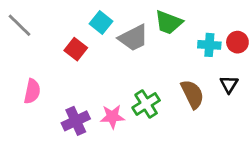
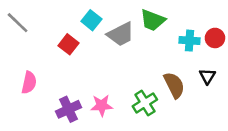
green cross: (146, 104) -> (145, 103), moved

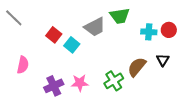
cyan square: (91, 20) -> (72, 45), moved
green trapezoid: (153, 20) -> (120, 16), turned -30
brown semicircle: (174, 85) -> (137, 67), turned -115

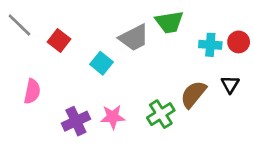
red square: (54, 35) -> (59, 41), moved

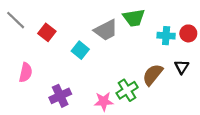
pink star: (113, 117) -> (104, 101), moved

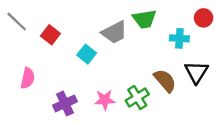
red circle: (188, 33) -> (204, 18), moved
black triangle: (182, 67) -> (196, 72), size x1.5
brown semicircle: (153, 75) -> (165, 81), turned 100
pink star: (104, 101) -> (105, 100), moved

